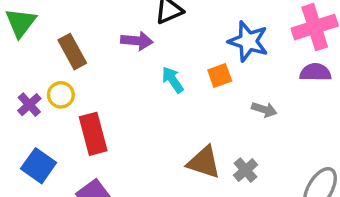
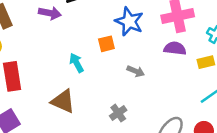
cyan arrow: (173, 80) -> (76, 63), moved
brown triangle: (204, 162) -> (63, 101), moved

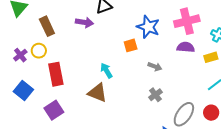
cyan arrow: (76, 63) -> (106, 70), moved
gray cross: (118, 113) -> (155, 95), moved

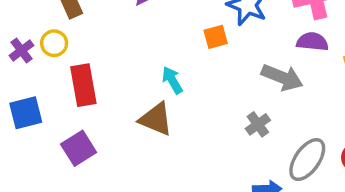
gray arrow: (155, 67) -> (282, 77), moved, size x1.6
blue square: (23, 90) -> (26, 113), turned 36

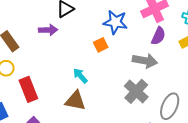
purple semicircle: (312, 42) -> (158, 36), turned 120
gray cross: (258, 124) -> (136, 91), size x1.6

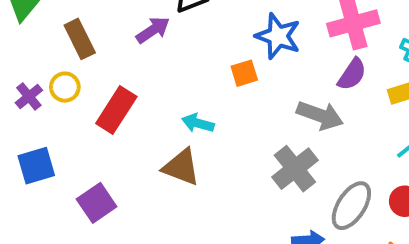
purple arrow: (48, 30) -> (153, 30), turned -42
cyan arrow: (80, 76) -> (198, 123), turned -42
red rectangle: (28, 89) -> (116, 110), moved, turned 45

